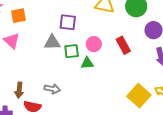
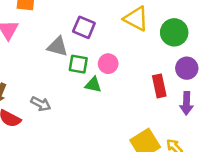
red rectangle: (123, 45) -> (159, 86), moved

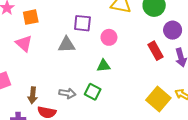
green square: (78, 64) -> (93, 92), moved, turned 35
pink circle: (108, 64) -> (109, 37), moved

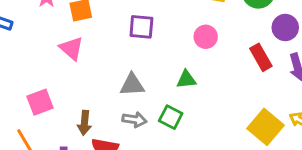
purple square: (82, 23) -> (141, 27), moved
pink circle: (109, 37) -> (206, 37), moved
gray triangle: (67, 45) -> (132, 85), moved

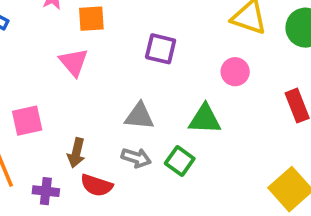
green triangle: (186, 80) -> (205, 119), size x1.4

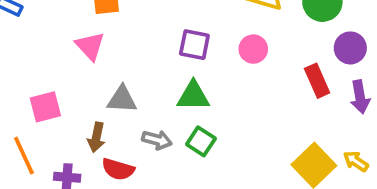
purple square: (161, 49) -> (194, 45), moved
gray triangle: (139, 116) -> (122, 99), moved
green triangle: (205, 119) -> (193, 96), moved

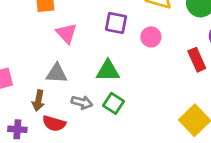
purple square: (194, 45) -> (116, 23), moved
pink triangle: (90, 46) -> (67, 33), moved

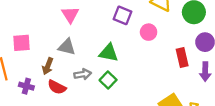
pink triangle: (67, 33) -> (70, 15), moved
gray arrow: (82, 102) -> (83, 74), turned -35

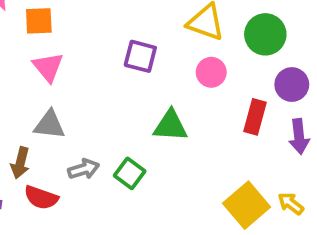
pink circle: (149, 32) -> (211, 72), moved
green triangle: (109, 53) -> (170, 126), moved
red rectangle: (182, 58) -> (255, 117), turned 36

